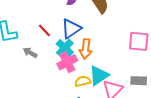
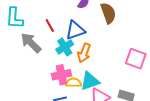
gray arrow: (30, 53) -> (31, 43), size x1.6
pink cross: (67, 62) -> (62, 75), moved

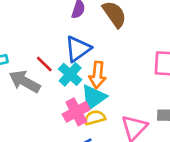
red line: (50, 25) -> (44, 64), moved
cyan triangle: (90, 81) -> (93, 97), moved

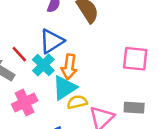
pink cross: (76, 112) -> (25, 103), moved
yellow semicircle: (95, 118) -> (77, 102), moved

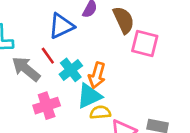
blue triangle: (52, 41) -> (61, 26), moved
pink square: (135, 59) -> (145, 43), moved

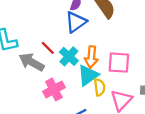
blue triangle: (61, 26) -> (76, 22), moved
pink square: (145, 43) -> (119, 63), moved
yellow semicircle: (100, 112) -> (99, 87), turned 98

